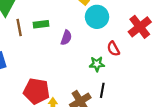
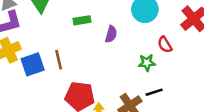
brown line: (19, 28) -> (59, 60), moved
black line: (102, 90) -> (154, 92), turned 64

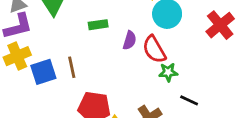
red semicircle: (165, 45) -> (154, 49), moved, size x1.5
black line: (154, 92) -> (189, 100), moved, turned 42

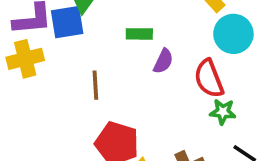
purple semicircle: (130, 40) -> (163, 61), moved
blue square: (43, 72) -> (67, 22), moved

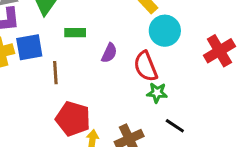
blue square: (67, 22) -> (29, 47), moved
green rectangle: (139, 34) -> (75, 33), moved

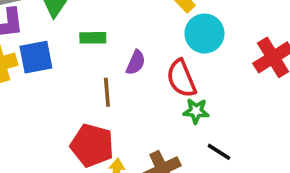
brown line: (55, 73) -> (107, 92), moved

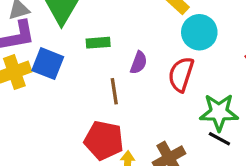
blue square: (36, 57) -> (48, 64), turned 36
red semicircle: (181, 78) -> (181, 74), turned 44
green star: (196, 111) -> (219, 112), moved, size x1.6

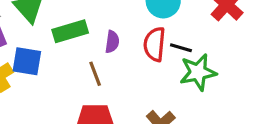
green rectangle: (98, 43) -> (70, 31), size x1.5
black line: (219, 139) -> (181, 48), moved

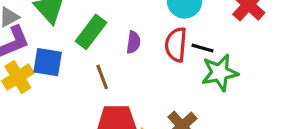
green rectangle: (70, 31) -> (91, 32), turned -36
brown line: (95, 74) -> (102, 77), moved

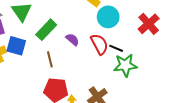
purple semicircle: (133, 42) -> (72, 40), turned -64
red semicircle: (176, 45) -> (99, 44), turned 140

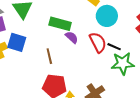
green rectangle: (46, 30) -> (60, 24), moved, turned 60

